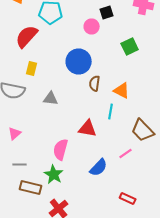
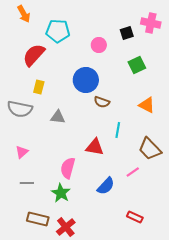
black square: (107, 12) -> (127, 33), moved
brown semicircle: (95, 84) -> (102, 102), turned -77
orange triangle: (122, 90) -> (147, 105), moved
brown rectangle: (31, 188) -> (38, 219), moved

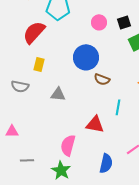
black square: (127, 33) -> (124, 22), moved
gray semicircle: (20, 109) -> (20, 86), size x0.7
pink triangle: (22, 152) -> (12, 131), moved, turned 40
blue semicircle: (106, 186) -> (106, 163), turned -30

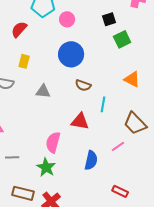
pink circle: (99, 22) -> (67, 19), moved
red semicircle: (34, 32) -> (19, 29), size x0.7
brown semicircle: (102, 79) -> (83, 85), moved

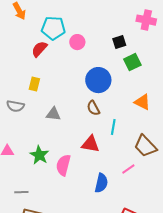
red semicircle: (19, 29) -> (39, 49), moved
blue circle: (71, 54) -> (98, 80), moved
brown semicircle: (83, 85) -> (93, 108), turned 42
gray line: (12, 157) -> (21, 192), moved
green star: (46, 167) -> (39, 155), moved

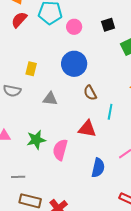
black square: (119, 42) -> (108, 25), moved
red semicircle: (39, 49) -> (19, 20), moved
blue circle: (98, 80) -> (74, 64), moved
green star: (39, 155) -> (36, 140), turned 30

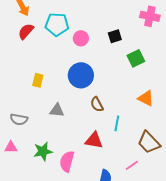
gray semicircle: (12, 91) -> (19, 119), moved

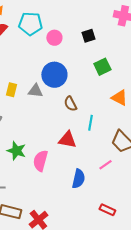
green square: (136, 58) -> (102, 67), moved
yellow rectangle: (38, 80) -> (11, 90), moved
gray triangle: (57, 110) -> (35, 91), moved
green star: (43, 151) -> (16, 151), turned 30

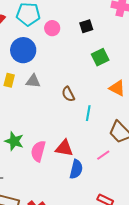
blue circle: (54, 75) -> (23, 50), moved
red triangle: (67, 140) -> (64, 148), moved

